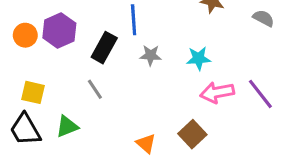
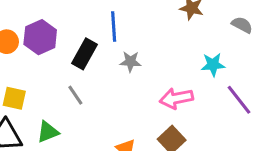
cyan star: (199, 58) -> (213, 65), moved
pink arrow: (217, 92) -> (176, 98), moved

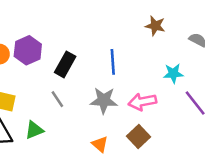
blue line: (114, 26) -> (113, 62), moved
gray star: (130, 62) -> (104, 100), moved, size x1.5

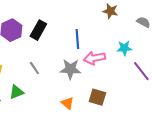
black rectangle: (65, 64) -> (38, 30), moved
pink arrow: (142, 102) -> (94, 58), moved
brown square: (139, 137) -> (97, 97), turned -30

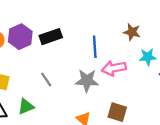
brown star: (110, 11) -> (132, 32), moved
black rectangle: (38, 30) -> (51, 37), turned 42

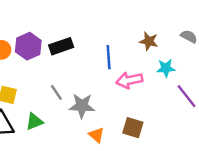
gray star: (87, 81) -> (82, 106), moved

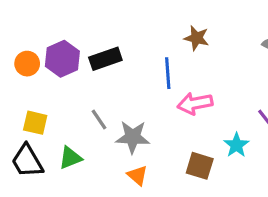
brown star: (149, 41) -> (197, 38), moved
cyan star: (166, 68) -> (236, 145), moved, turned -30
orange triangle: (96, 135) -> (137, 175), moved

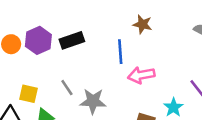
yellow square: (35, 123) -> (28, 94), moved

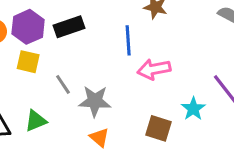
yellow square: (28, 94) -> (28, 62), moved

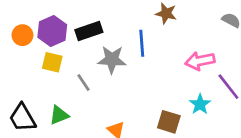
pink arrow: (154, 69) -> (200, 61), moved
gray star: (95, 101) -> (112, 60), moved

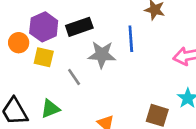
orange circle: (22, 35) -> (19, 43), moved

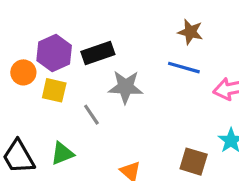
blue line: (131, 39) -> (184, 68), moved, turned -70

